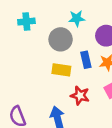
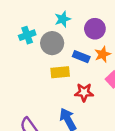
cyan cross: (26, 22) -> (27, 35), moved
blue rectangle: (86, 60) -> (81, 57), turned -42

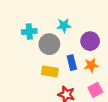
blue rectangle: (81, 57) -> (72, 63), turned 40

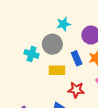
cyan cross: (29, 32) -> (32, 54), moved, turned 32

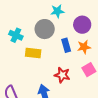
cyan cross: (32, 54) -> (16, 35), moved
yellow rectangle: (57, 70) -> (33, 53), moved

